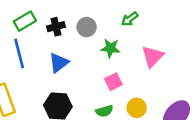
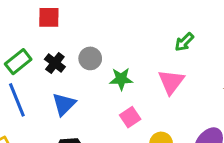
green arrow: (130, 19) -> (184, 42), moved
black cross: (56, 27) -> (55, 63), turned -30

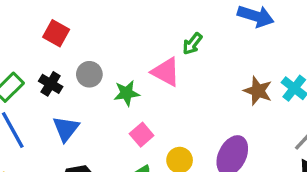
red square: (49, 17) -> (56, 33), moved, turned 35
pink triangle: (171, 82) -> (166, 72), moved, turned -32

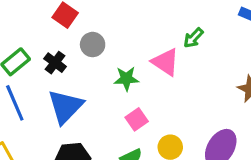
gray circle: (89, 74) -> (93, 45), moved
blue triangle: (66, 129) -> (65, 107), size x1.4

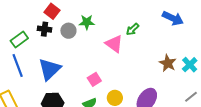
black cross: (55, 63) -> (45, 29), moved, turned -32
green star: (126, 79) -> (87, 22), moved

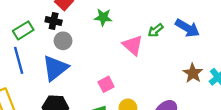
blue arrow: (173, 18) -> (187, 28), moved
gray circle: (68, 31) -> (63, 41), moved

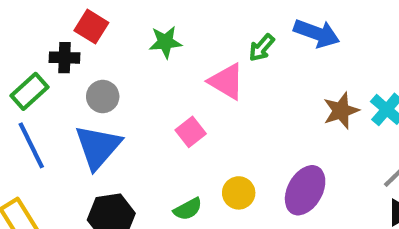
black cross: (54, 21) -> (65, 58), moved
brown star: (193, 73) -> (341, 111), turned 30
pink square: (106, 84) -> (191, 132), moved

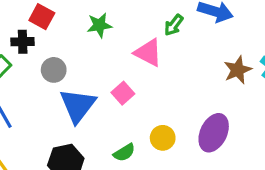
blue triangle: (98, 147) -> (78, 105), moved

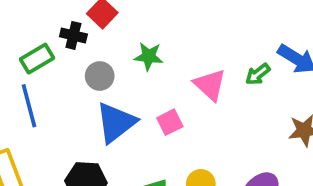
green star: (99, 25) -> (149, 56), moved
green arrow: (174, 25) -> (258, 74), moved

